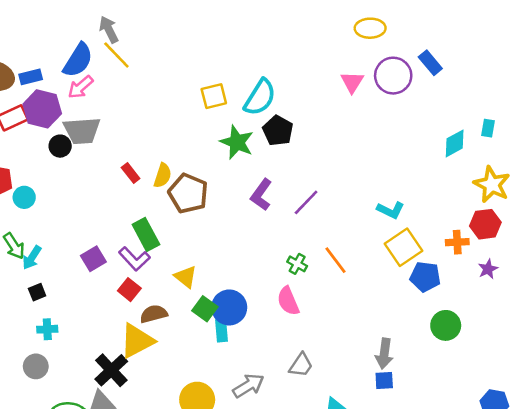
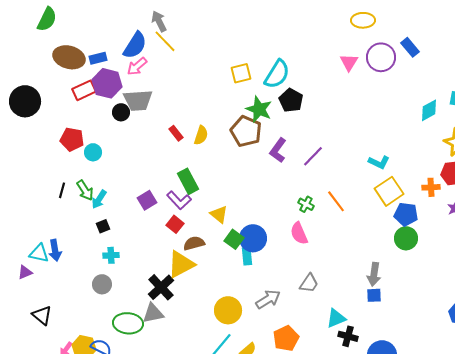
brown pentagon: (188, 193) -> (246, 131), moved
green circle: (446, 325) -> (406, 238), moved

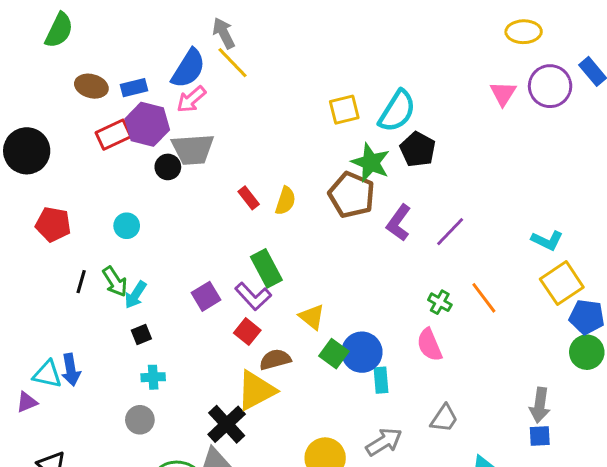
brown ellipse: (69, 57) -> (91, 86), size x0.7
red pentagon: (72, 139) -> (53, 224), moved
cyan rectangle: (247, 256) -> (381, 380), moved

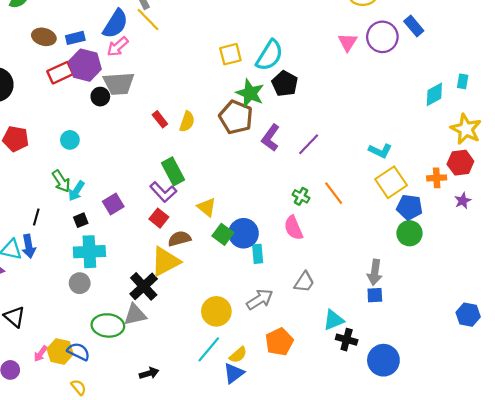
black line: (81, 282) -> (36, 217), moved
purple square: (206, 296) -> (113, 204), moved
cyan cross: (153, 377) -> (89, 252), size x1.8

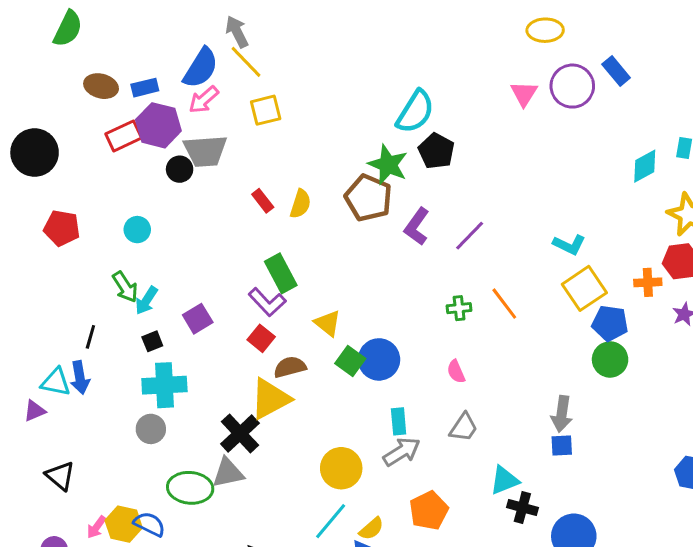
yellow square: (230, 54) -> (266, 110), moved
green cross: (301, 196) -> (459, 308), turned -35
pink semicircle: (293, 228) -> (456, 372), moved, size x0.7
cyan rectangle: (258, 254) -> (399, 421), moved

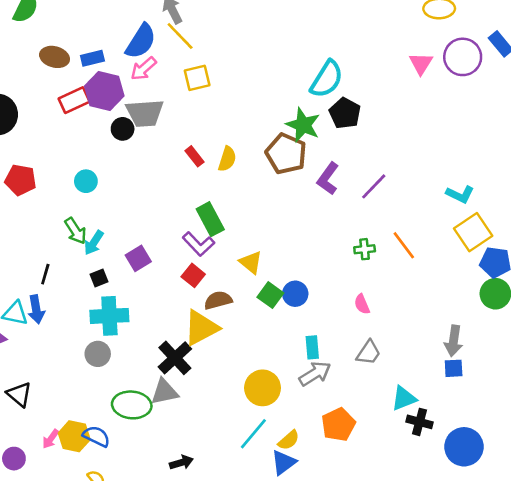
blue circle: (379, 359) -> (295, 294), size x0.7

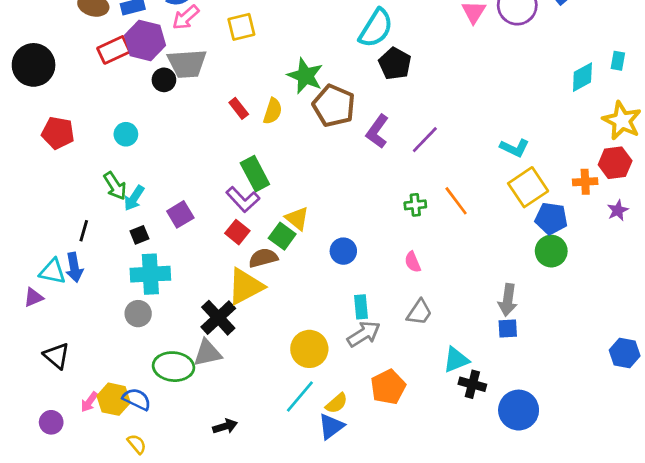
green star: (303, 125) -> (305, 76), moved
green square: (270, 295) -> (282, 236), moved

